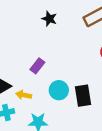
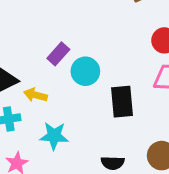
cyan circle: (59, 90) -> (85, 71), moved

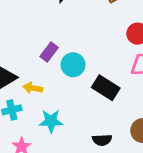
black rectangle: (122, 102) -> (106, 88), turned -48

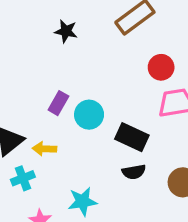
cyan star: (51, 121) -> (82, 201), moved
black semicircle: (102, 140) -> (134, 172), moved

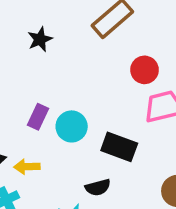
black star: (66, 31) -> (40, 39), turned -30
black semicircle: (134, 172) -> (98, 187), moved

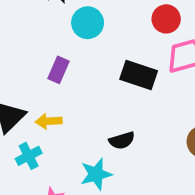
cyan circle: (72, 126) -> (88, 23), moved
black rectangle: (119, 147) -> (139, 75), moved

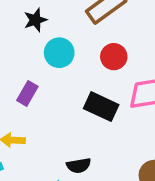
red circle: (166, 19) -> (114, 57), moved

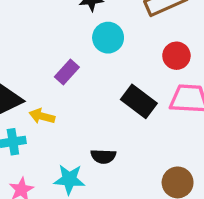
red circle: (114, 57) -> (176, 56), moved

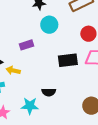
purple rectangle: (67, 72) -> (27, 45), turned 32
black rectangle: (139, 101) -> (68, 60), turned -42

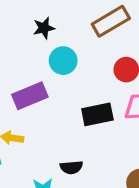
purple rectangle: (27, 45) -> (30, 96), size x1.5

